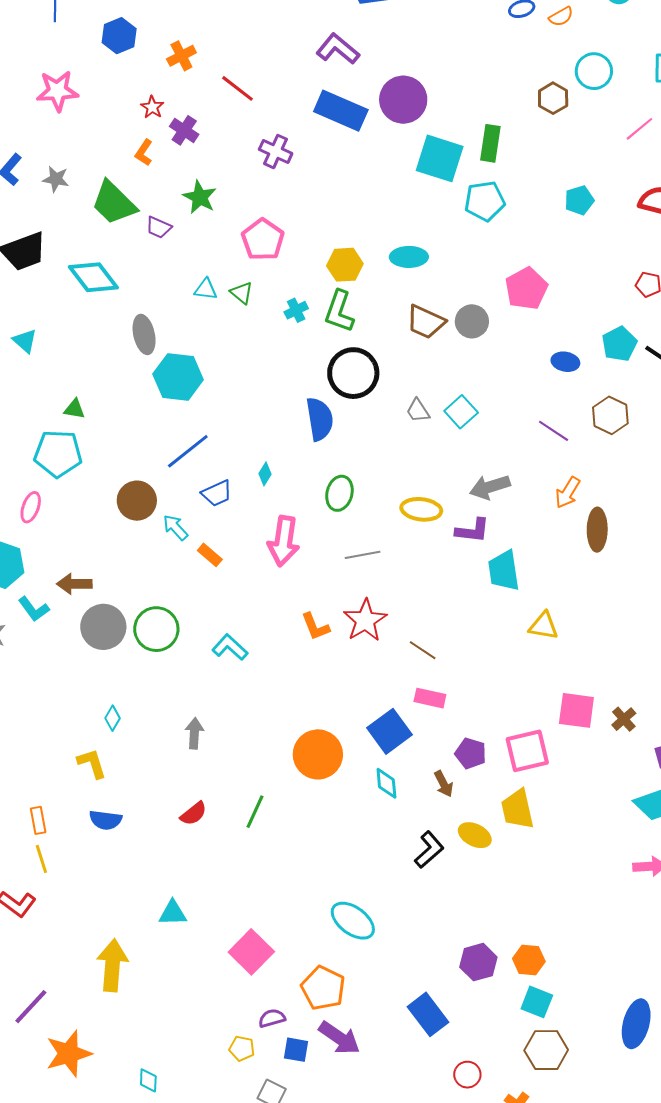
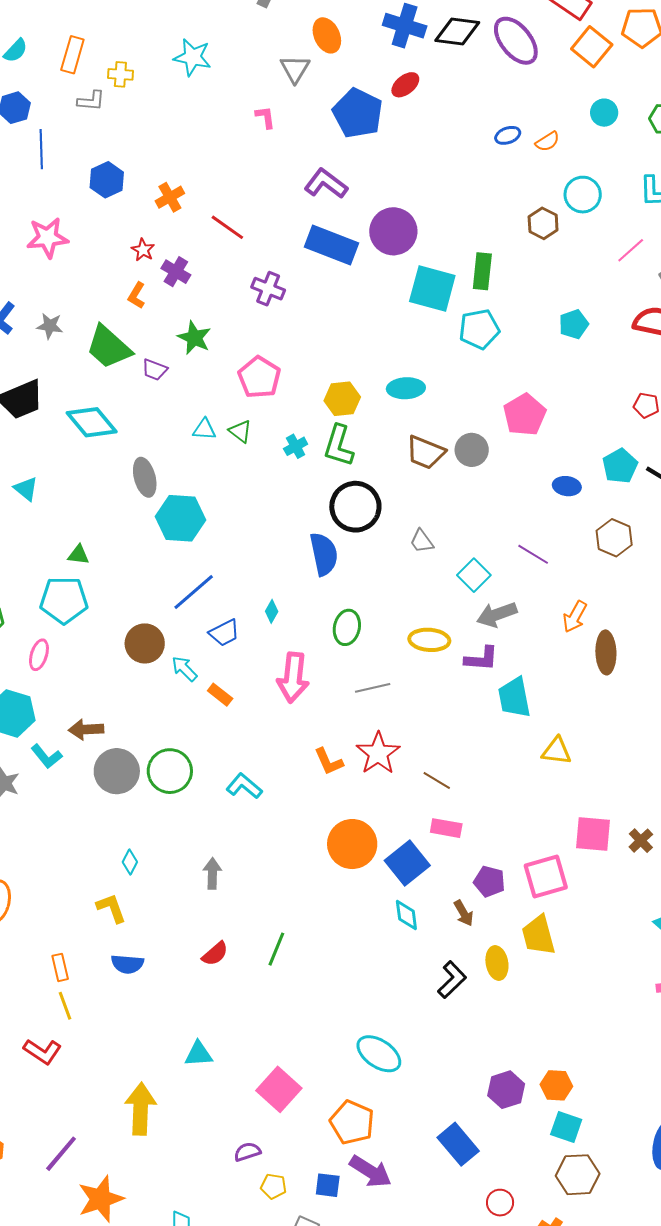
cyan square: (461, 412) -> (474, 575), moved
purple line: (554, 431) -> (533, 554), moved
orange circle: (318, 754) -> (352, 844), moved
yellow ellipse: (475, 835) -> (497, 963), turned 56
purple semicircle: (272, 1018) -> (247, 1152), moved

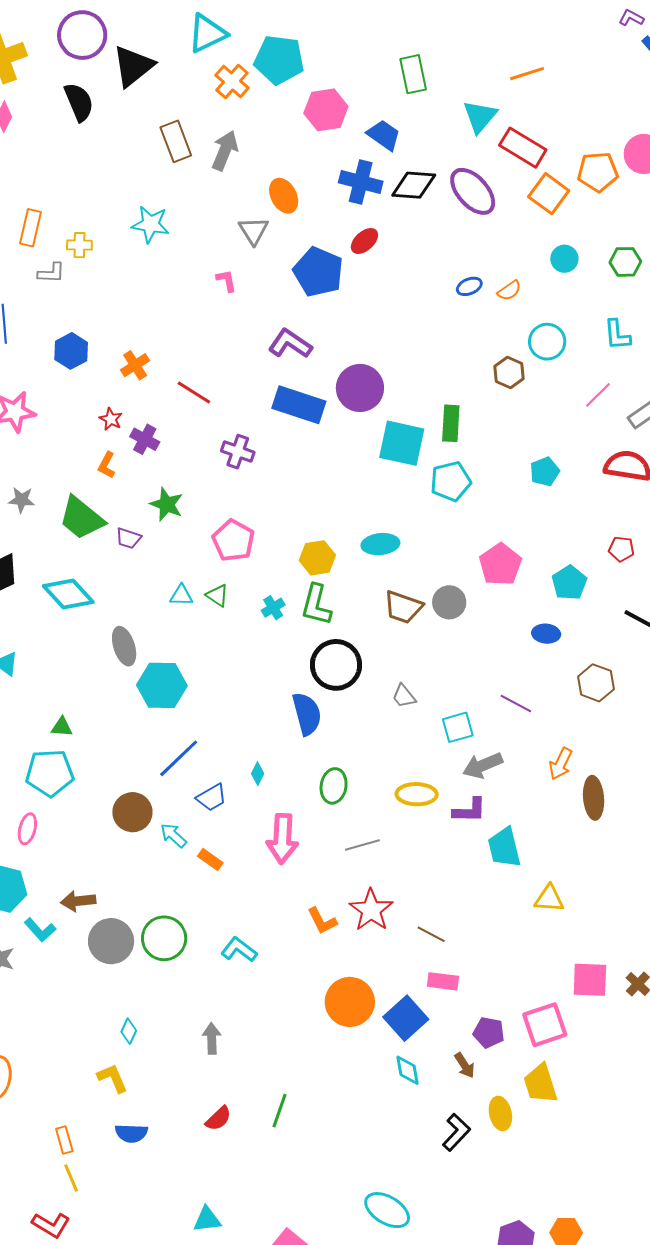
cyan pentagon: (620, 466) -> (569, 583), moved
cyan square: (474, 575) -> (458, 727), turned 32

